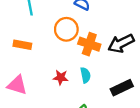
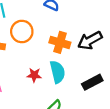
orange circle: (66, 29) -> (22, 31), moved
cyan semicircle: (85, 75) -> (58, 72), size x1.5

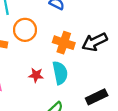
black rectangle: (92, 82) -> (97, 97), moved

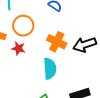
red star: (36, 75) -> (18, 48), moved

